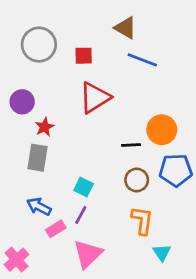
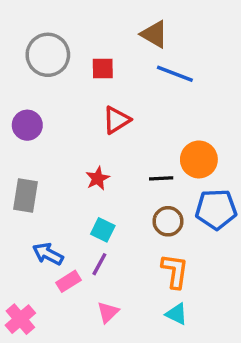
red triangle: (95, 98) -> (117, 120), size x0.7
red star: (44, 127) -> (98, 178), moved
gray rectangle: (38, 158) -> (26, 196), moved
cyan triangle: (162, 253) -> (177, 314), moved, turned -30
pink triangle: (88, 254) -> (108, 312), size x0.6

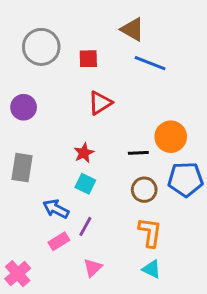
cyan square: (103, 230) -> (85, 184), moved
blue arrow: (48, 254) -> (56, 209), moved

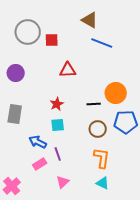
red square: (88, 59) -> (52, 40), moved
red triangle: (100, 103) -> (68, 70), turned 30
cyan square: (85, 184) -> (58, 125), turned -32
purple line: (85, 226) -> (58, 154), turned -48

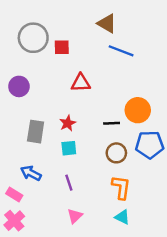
gray rectangle: (15, 114) -> (36, 132), moved
blue arrow: (38, 142) -> (31, 173), moved
pink rectangle: (40, 164) -> (14, 195), moved, turned 64

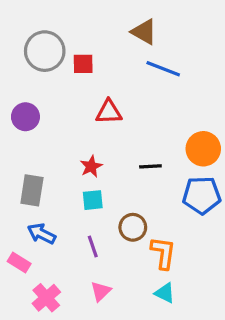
orange circle: (138, 110) -> (203, 149), moved
gray rectangle: (36, 132) -> (32, 190), moved
brown circle: (116, 153) -> (133, 227), moved
pink cross: (14, 221) -> (46, 298), moved

